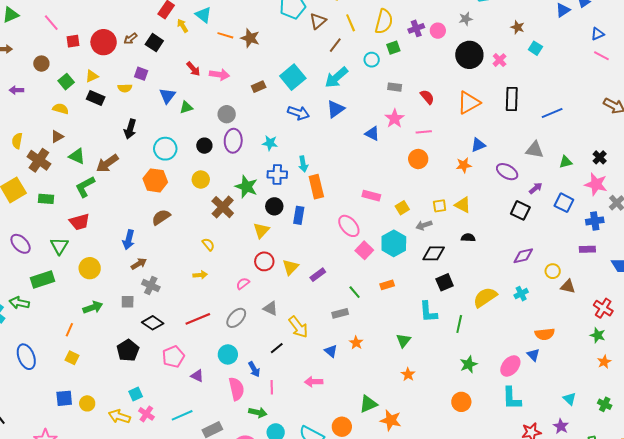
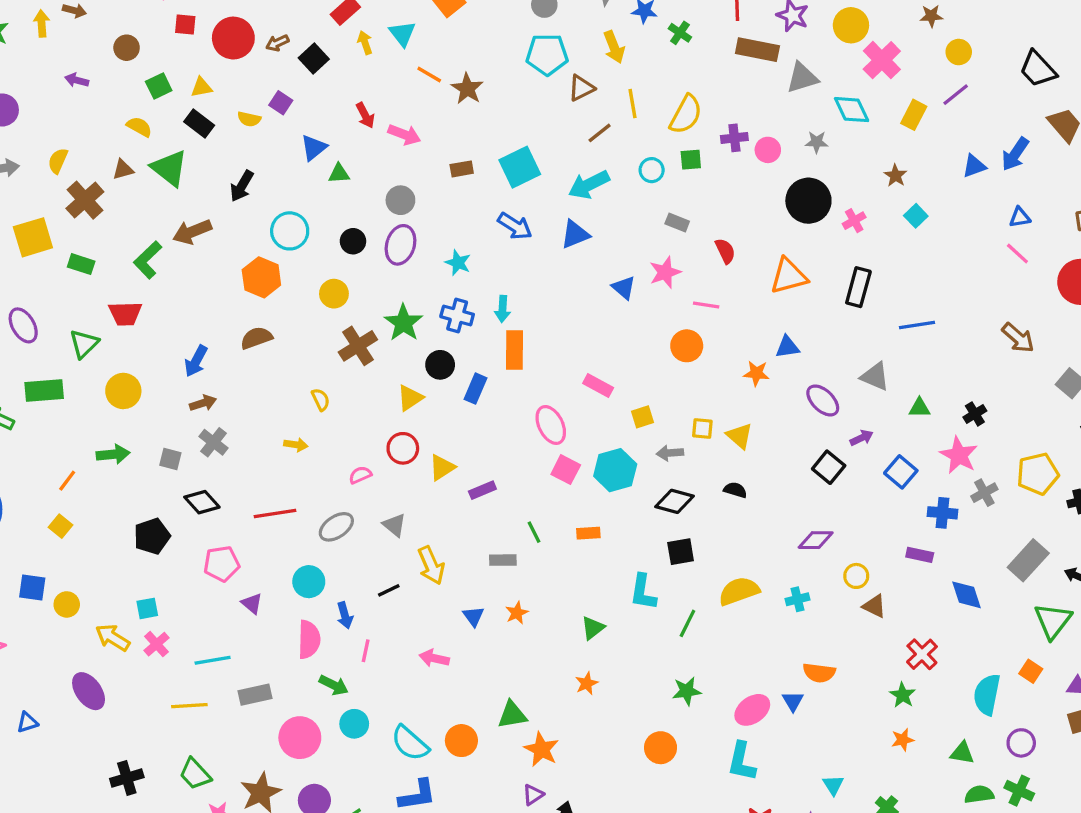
green triangle: (77, 156) -> (169, 168), moved, size x1.4
green L-shape: (85, 187) -> (148, 260), turned -30
pink square: (364, 250) -> (566, 470), turned -30

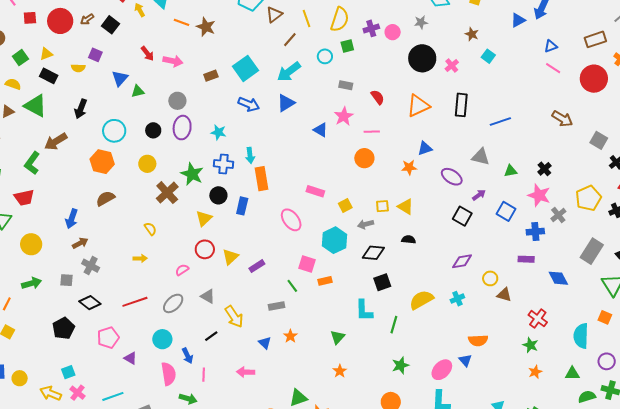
pink square: (566, 470) -> (307, 264), moved

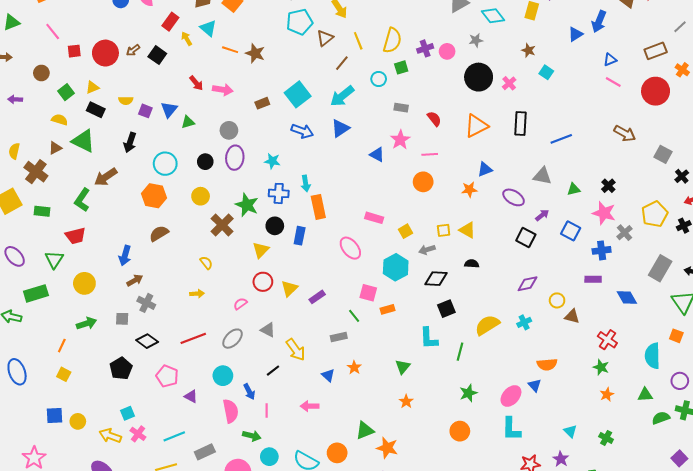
purple square: (95, 55) -> (145, 111), moved
pink pentagon: (108, 338) -> (167, 376), turned -30

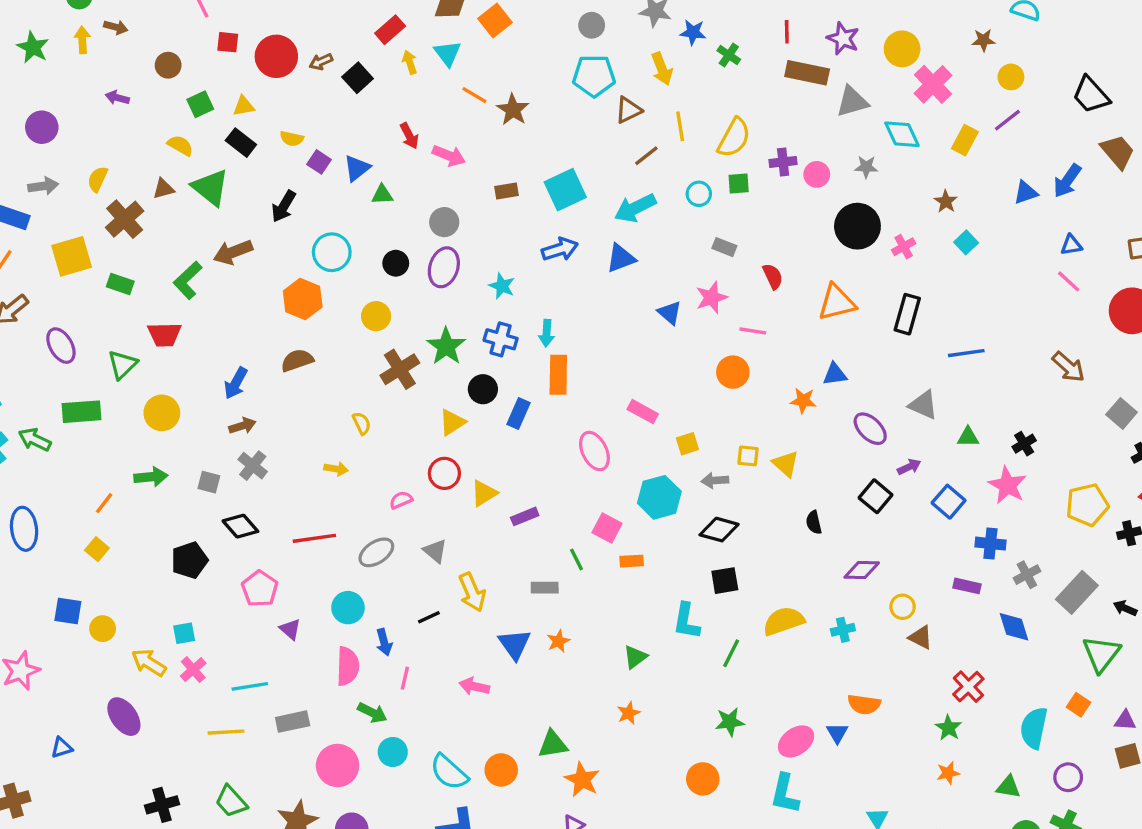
blue arrow: (302, 131) -> (560, 249), turned -50
gray cross: (624, 233) -> (1027, 575), moved
black semicircle: (472, 264) -> (814, 522), moved, turned -120
blue triangle: (328, 375) -> (514, 644), size x1.5

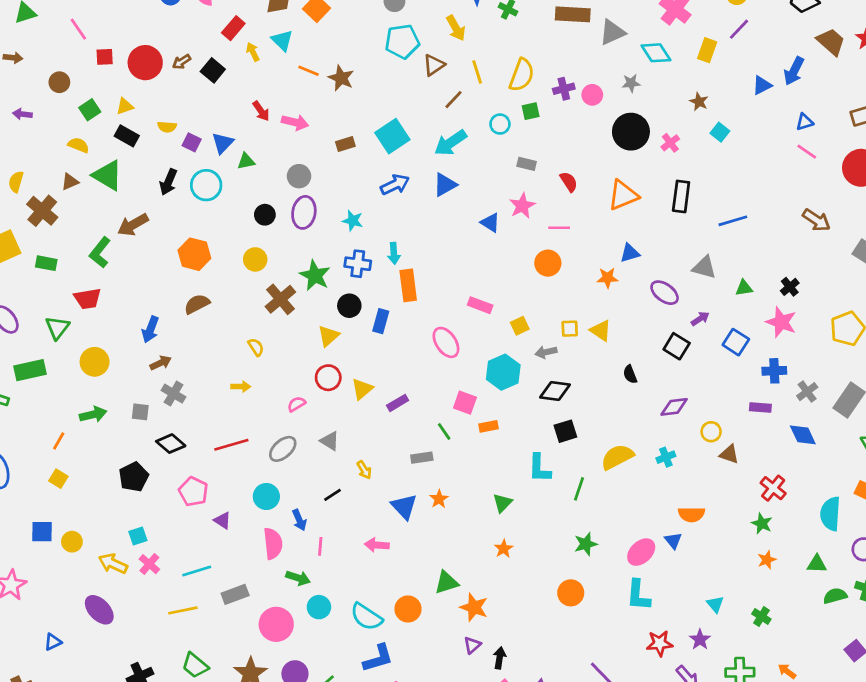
cyan circle: (332, 252) -> (206, 185), moved
yellow arrow: (472, 592) -> (364, 470), size x0.6

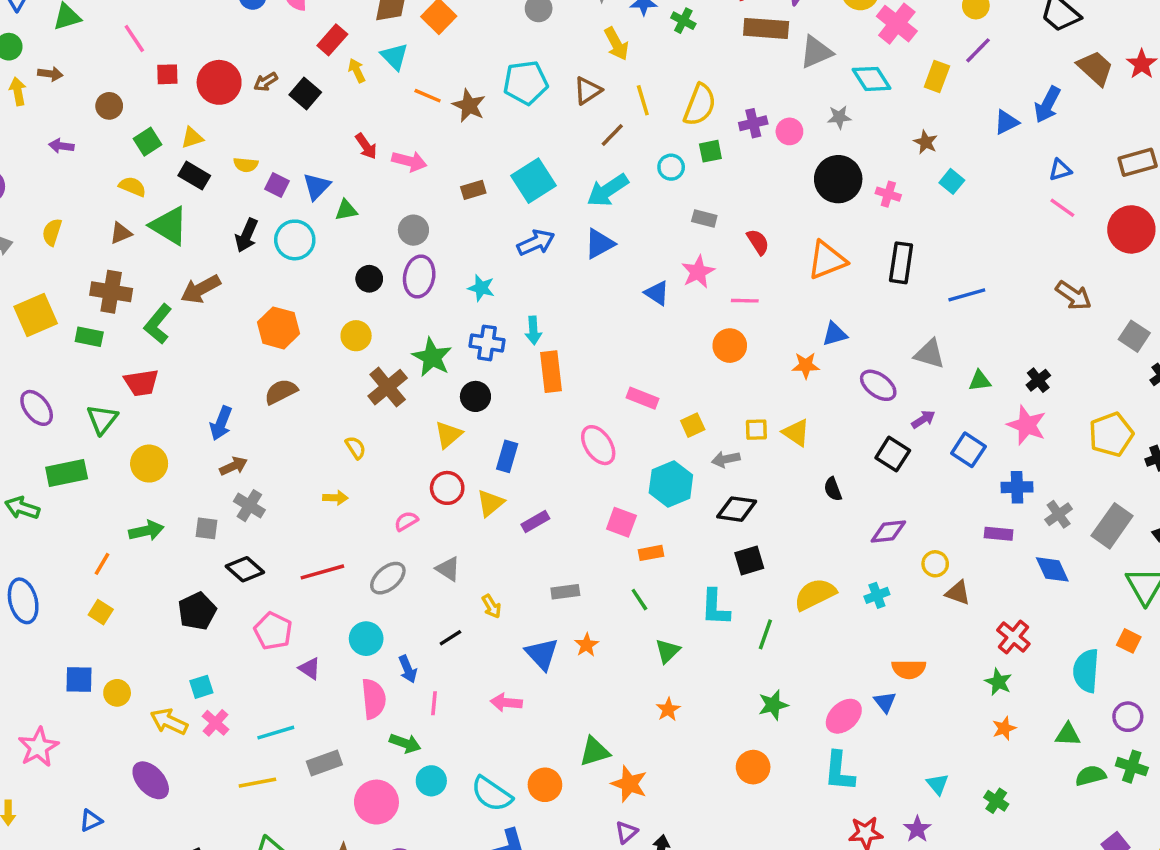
cyan pentagon: (402, 41) -> (526, 83), moved
pink cross: (670, 143) -> (888, 194), turned -36
brown cross: (42, 211) -> (111, 292), moved, turned -32
blue rectangle: (381, 321) -> (507, 456), moved
green line: (444, 431) -> (639, 600), moved

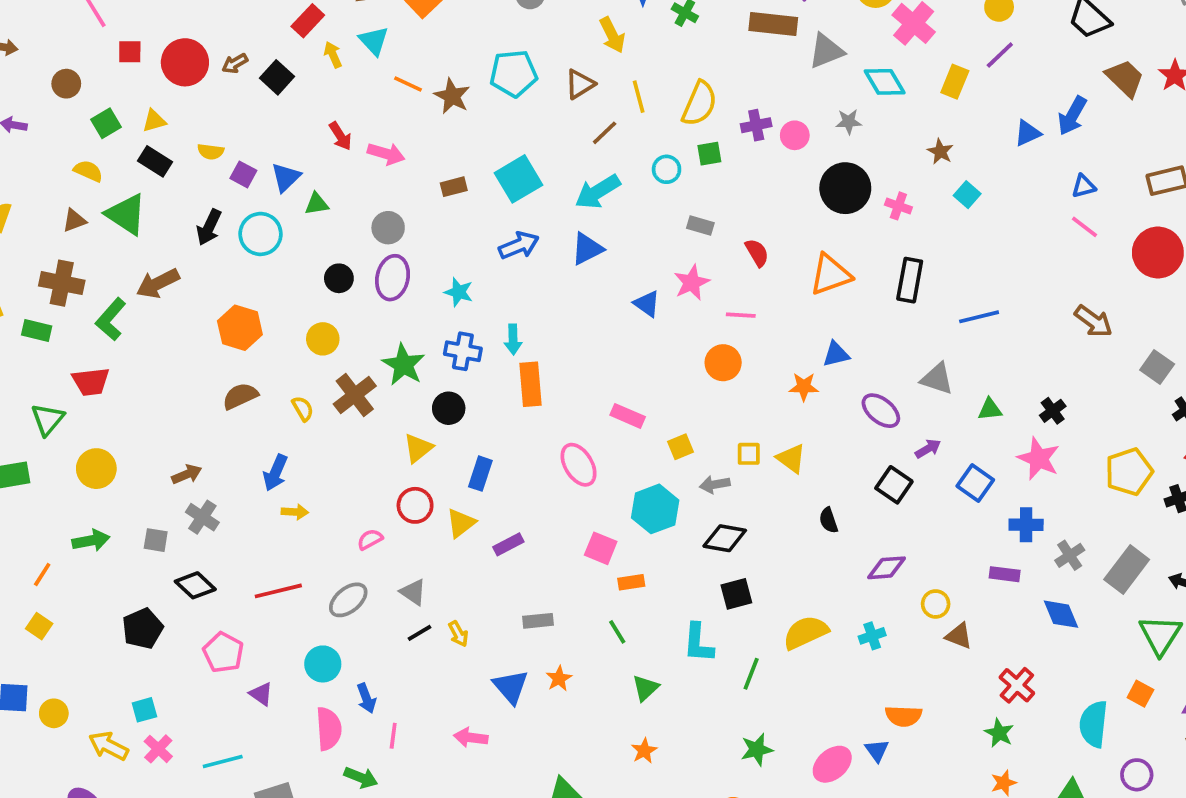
blue arrow: (221, 423) -> (275, 473), moved
yellow semicircle: (355, 448) -> (303, 409), moved
black line: (450, 638) -> (420, 633), moved

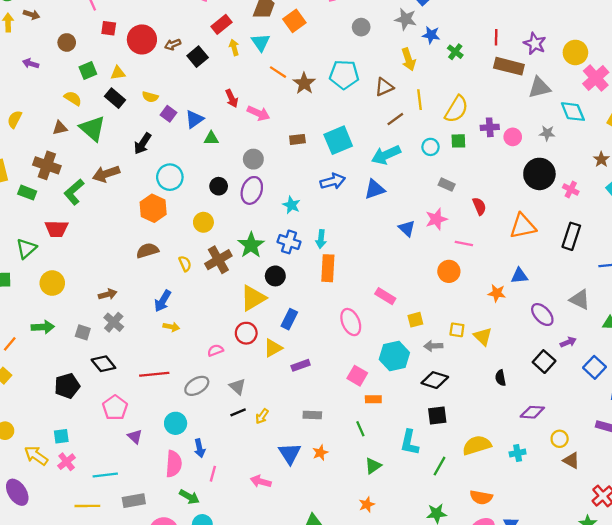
cyan circle: (261, 234) -> (170, 177), moved
yellow triangle: (418, 448) -> (253, 298), size x1.4
yellow arrow: (458, 634) -> (262, 416), turned 56
orange semicircle: (904, 716) -> (481, 497), moved

